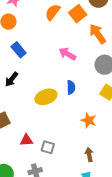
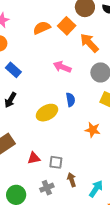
orange semicircle: (53, 12) -> (42, 28), turned 36
brown arrow: (89, 155) -> (72, 180), moved

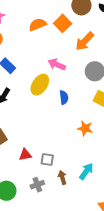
orange arrow: (89, 43) -> (85, 41), turned -95
yellow ellipse: (47, 113) -> (40, 85), moved, turned -30
cyan arrow: (96, 189) -> (86, 171), moved

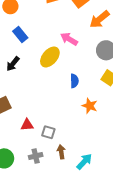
blue semicircle: (64, 97) -> (74, 81), moved
cyan arrow: (86, 171) -> (84, 162), moved

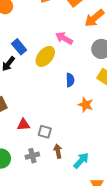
blue rectangle: (20, 34) -> (19, 47), moved

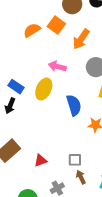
blue semicircle: (70, 80) -> (74, 105), size x1.5
gray square: (45, 132) -> (75, 160), moved

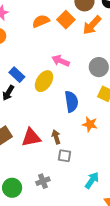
orange arrow: (81, 39) -> (92, 25), moved
red triangle: (41, 161) -> (31, 137), moved, size x1.5
brown arrow: (81, 177) -> (56, 137), moved

